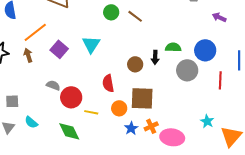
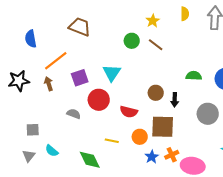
purple square: (59, 49) -> (80, 78), turned 30
black arrow: (155, 57) -> (175, 100), moved
gray circle: (187, 70) -> (208, 114), moved
red semicircle: (108, 83) -> (129, 112), turned -66
red circle: (71, 97) -> (99, 100), moved

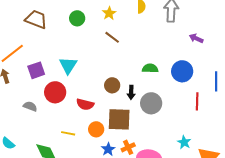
green circle: (132, 41) -> (77, 18), moved
gray circle: (208, 114) -> (151, 103), moved

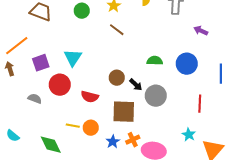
black arrow: (131, 92) -> (136, 85), turned -48
red line: (197, 101) -> (200, 104), moved
orange circle: (96, 129) -> (91, 128), moved

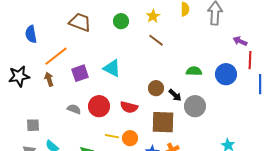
cyan triangle: (73, 58) -> (112, 68), turned -36
red circle: (60, 85) -> (99, 106), moved
red line: (200, 104) -> (250, 60), moved

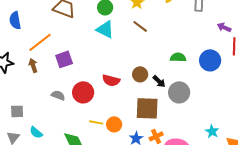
cyan triangle: (112, 68) -> (105, 29), moved
red semicircle: (129, 107) -> (111, 80), moved

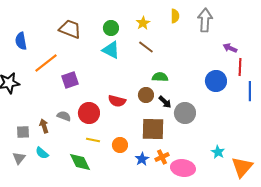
green semicircle: (178, 57) -> (160, 77), moved
brown arrow: (33, 65) -> (44, 126), moved
yellow line: (96, 122) -> (93, 140), moved

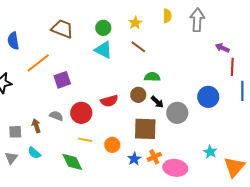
blue circle: (216, 81) -> (208, 97), moved
red semicircle: (117, 101) -> (109, 101), turned -30

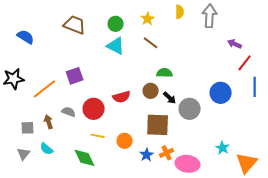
blue semicircle: (13, 41) -> (26, 37), turned 132
orange line: (38, 63) -> (45, 89), moved
red line: (232, 67) -> (245, 63), turned 36

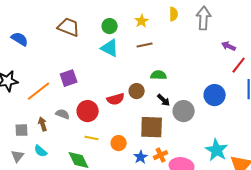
brown line: (151, 43) -> (145, 45), turned -49
brown circle: (151, 91) -> (137, 91), moved
cyan star: (223, 148) -> (217, 150), size x1.6

